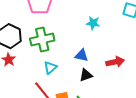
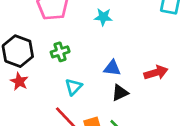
cyan star: (93, 23) -> (103, 17), moved
green cross: (42, 40) -> (60, 52), size x0.6

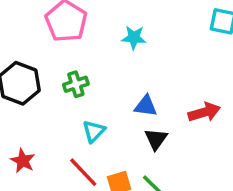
red star: (19, 81) -> (23, 161), moved
black triangle: (120, 93) -> (156, 139), turned -30

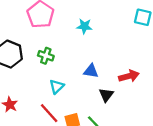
green cross: (76, 84) -> (46, 56), turned 35
black triangle: (156, 139) -> (106, 95), moved

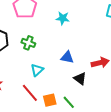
black triangle: (106, 95) -> (80, 78), turned -32

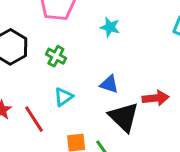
black triangle: (80, 78) -> (124, 117), size x1.6
red line: (30, 93) -> (34, 119), moved

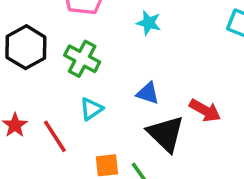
green cross: (56, 56) -> (82, 59), size x1.4
red arrow: (156, 98) -> (205, 110), turned 35

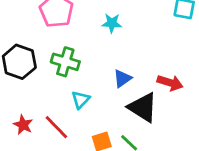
blue triangle: (148, 93) -> (122, 78), turned -42

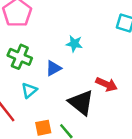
cyan star: (112, 23) -> (74, 44), moved
blue triangle: (122, 78) -> (53, 68), moved

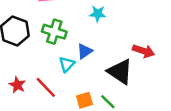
cyan star: (74, 44) -> (98, 14), moved
blue triangle: (53, 68) -> (85, 51), moved

